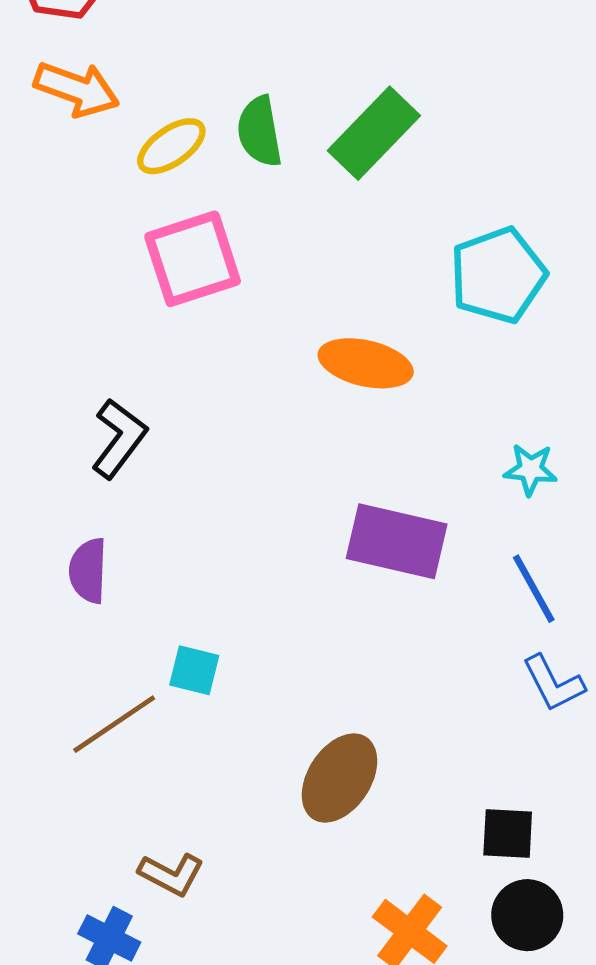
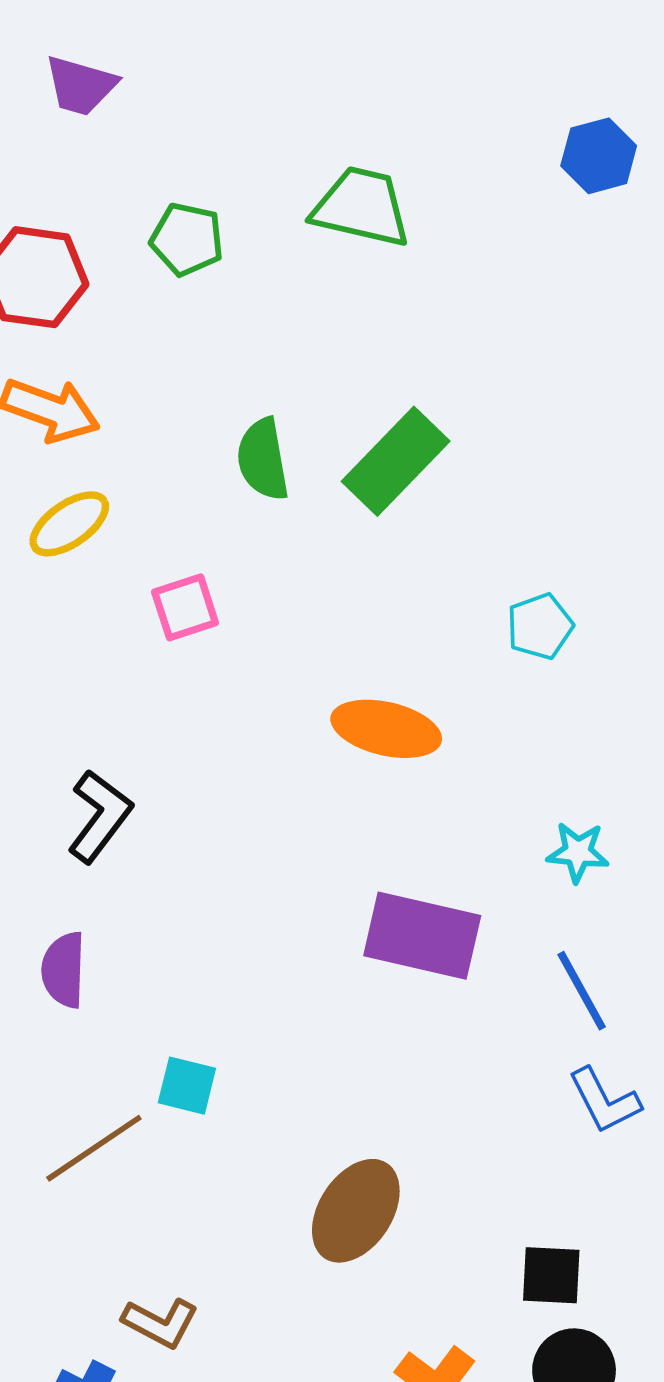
yellow ellipse: (171, 146) -> (69, 524), moved
pink square: (193, 259) -> (185, 607), size x0.6
cyan pentagon: (498, 275) -> (540, 626), size x0.6

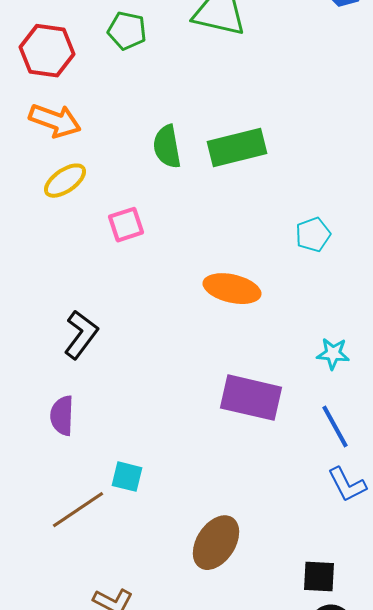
green rectangle: (396, 461) -> (237, 148), turned 32

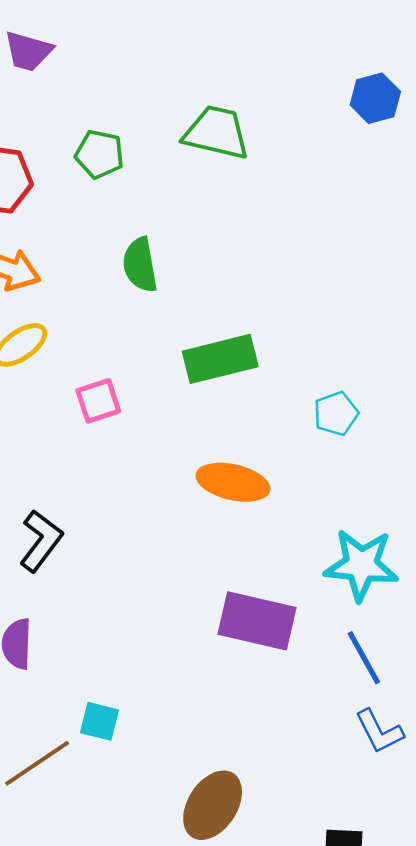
green semicircle: (167, 147) -> (140, 265), moved
green rectangle: (237, 148) -> (220, 359), moved
cyan star: (333, 354) -> (361, 565), size x1.8

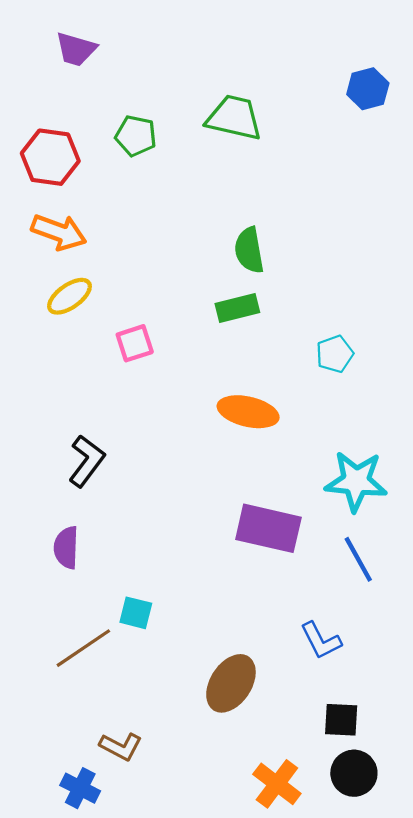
green semicircle: (140, 265) -> (249, 250), moved
green rectangle: (220, 359) -> (237, 308), size x0.7
blue L-shape: (379, 731) -> (321, 641), moved

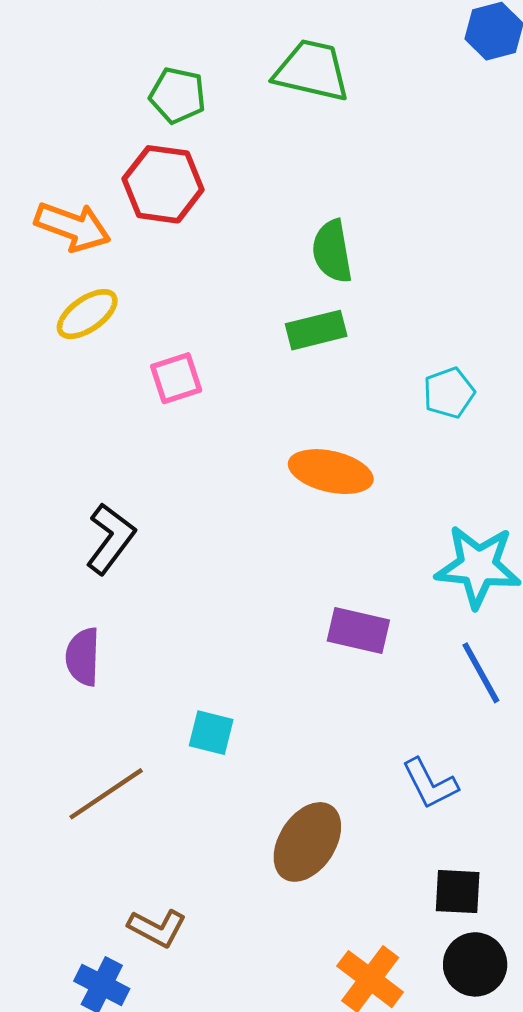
red hexagon: (50, 157) -> (163, 184), moved
purple rectangle: (268, 528) -> (358, 631), size x0.7
cyan square: (136, 613) -> (211, 733), moved

